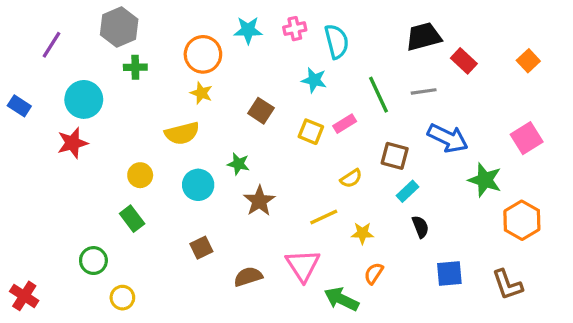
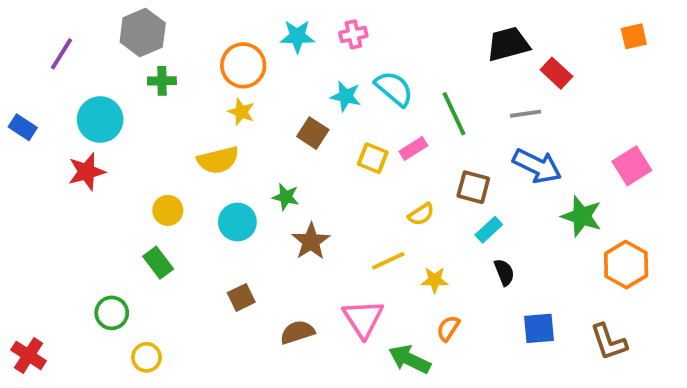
cyan semicircle: (337, 41) -> (394, 89), moved, turned -36
orange square: (528, 61) -> (634, 36), moved, turned 30
cyan star: (314, 80) -> (346, 96), moved
gray line: (424, 91) -> (526, 114), moved

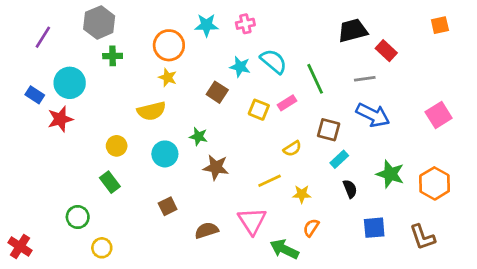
blue rectangle: (23, 127) -> (35, 95), moved
green star: (582, 216) -> (390, 174), moved
brown star: (311, 241) -> (216, 167), turned -30

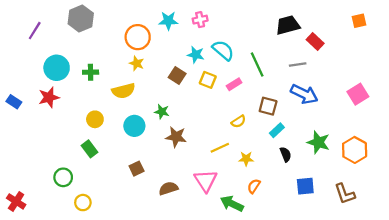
green cross: (113, 56) -> (91, 72), moved
blue rectangle: (35, 95) -> (14, 102), moved
yellow square: (259, 110) -> (208, 80), moved

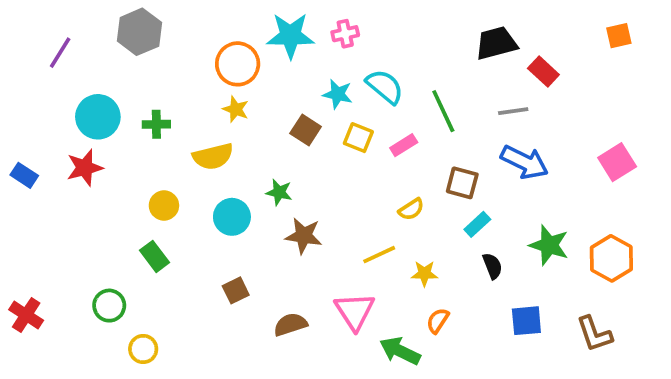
cyan star: (168, 21) -> (290, 36), size x1.4
red cross: (16, 201) -> (26, 315), moved

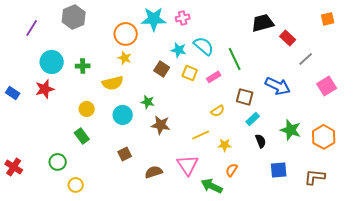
gray line: (513, 111) -> (306, 59), moved, turned -35
brown L-shape: (594, 334) -> (315, 177), turned 115

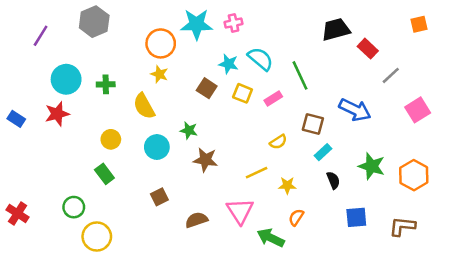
yellow semicircle: (113, 83) -> (144, 106), turned 75
yellow circle: (76, 185) -> (97, 236), size x1.5

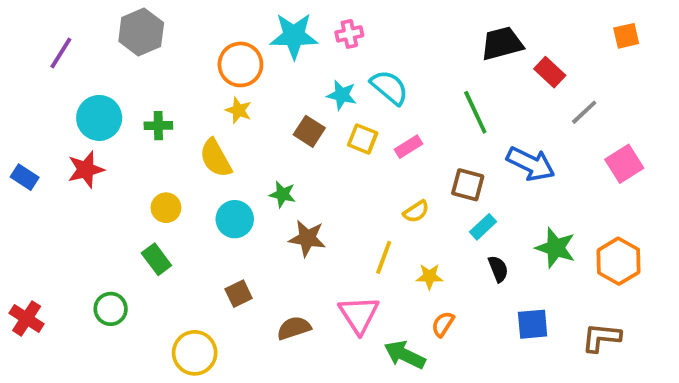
green line: (300, 75) -> (475, 112), moved
yellow line: (257, 173) -> (384, 257), turned -45
yellow circle: (97, 236) -> (195, 353), moved

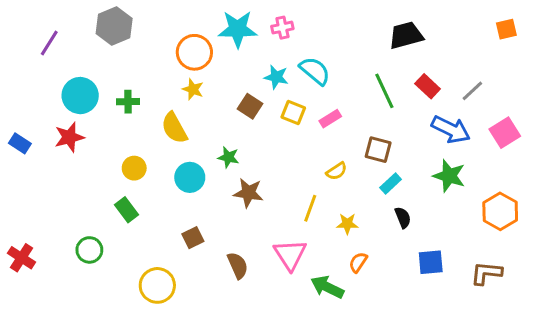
red rectangle: (550, 72) -> (428, 86), moved
blue arrow: (531, 164) -> (451, 129), moved
green star: (556, 248) -> (449, 176), moved
brown semicircle: (294, 328) -> (238, 265), turned 84

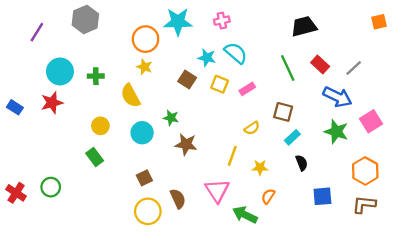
pink cross: (282, 28) -> (222, 21), moved
pink square: (505, 133) -> (371, 121), moved
orange hexagon: (500, 211) -> (365, 171), moved
green circle: (89, 250) -> (51, 187), moved
yellow circle: (157, 285) -> (148, 211), moved

